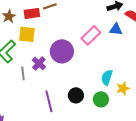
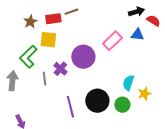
black circle: (76, 95) -> (97, 101), size x1.5

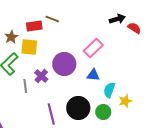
brown line: (71, 12) -> (52, 19), turned 40
brown star: (30, 22) -> (11, 37), moved
blue triangle: (137, 35) -> (93, 75), moved

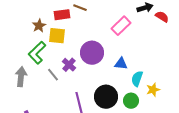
pink rectangle: (93, 48) -> (121, 26), moved
gray line: (25, 86) -> (53, 75), turned -32

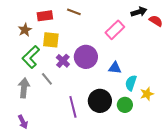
red rectangle: (62, 15) -> (45, 16), moved
brown star: (39, 26) -> (25, 30), moved
purple cross: (69, 65) -> (63, 61), moved
gray arrow: (21, 77) -> (24, 88), moved

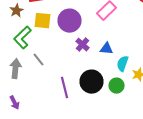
purple circle: (86, 57) -> (70, 21), moved
purple cross: (63, 61) -> (82, 45), moved

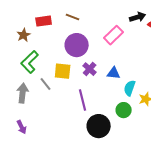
yellow square: (42, 21) -> (63, 71), moved
black circle: (92, 82) -> (99, 126), moved
purple line: (64, 88) -> (83, 100), moved

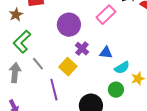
yellow square: (63, 71) -> (68, 67), moved, turned 36
cyan semicircle: (130, 88) -> (122, 68), turned -140
purple line: (83, 100) -> (54, 90), moved

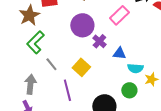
brown star: (16, 15) -> (29, 15), size x1.5
purple cross: (82, 49) -> (99, 41), moved
cyan semicircle: (122, 68) -> (135, 68), turned 35
gray arrow: (15, 73) -> (30, 84), moved

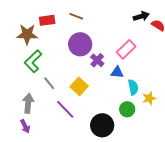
brown star: (29, 15) -> (27, 34), turned 30
pink rectangle: (119, 15) -> (126, 49), moved
cyan semicircle: (135, 68) -> (133, 87), turned -105
purple line: (67, 90) -> (65, 109), turned -30

